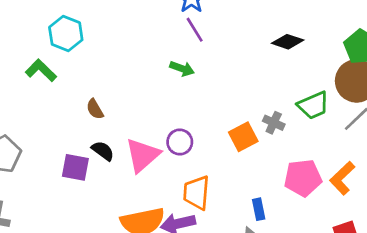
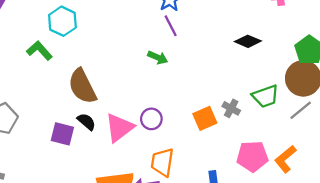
brown semicircle: (95, 109) -> (82, 86), size x2.0

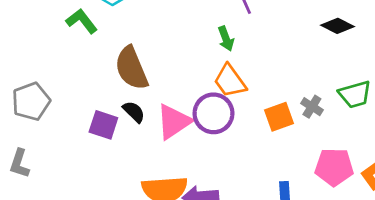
green arrow: (158, 57) -> (226, 39), turned 42
purple circle: (151, 119) -> (213, 113), size x1.5
orange trapezoid: (162, 162) -> (230, 81), moved, turned -48

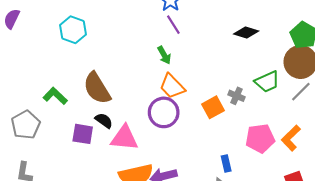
green L-shape: (82, 21) -> (55, 96), moved
pink triangle: (174, 122) -> (124, 138), moved, turned 48

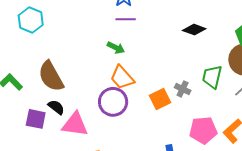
purple line: (173, 25) -> (126, 19), turned -60
green arrow: (164, 55) -> (116, 48), turned -36
green trapezoid: (267, 82) -> (212, 77), turned 125

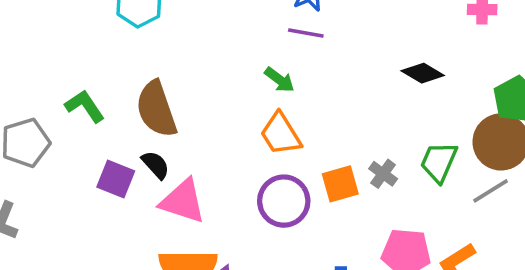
purple circle: (113, 102) -> (284, 201), moved

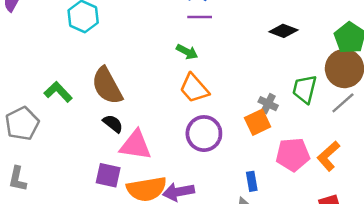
purple square: (116, 179) -> (108, 175), moved
orange square: (340, 184) -> (258, 122), moved

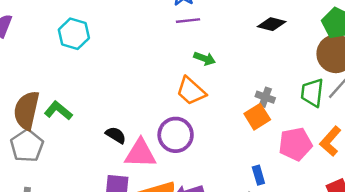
green arrow: (187, 52) -> (205, 58), moved
brown semicircle: (107, 86) -> (27, 110), moved, turned 48
green trapezoid: (305, 89) -> (312, 93), moved
purple circle: (204, 134) -> (176, 135), moved

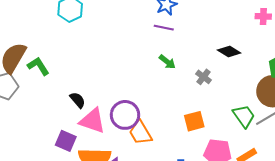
orange trapezoid: (191, 91) -> (140, 133), moved
green trapezoid: (312, 93) -> (244, 116), turned 120
gray cross: (265, 97) -> (204, 77), moved

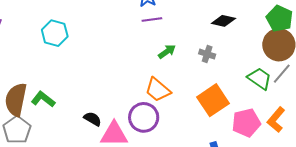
green arrow: (167, 62) -> (167, 52), turned -54
orange square: (194, 121) -> (213, 100), size x1.4
orange trapezoid: (140, 133) -> (158, 90), moved

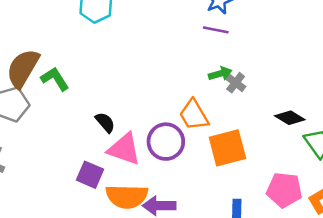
black diamond: (223, 21) -> (290, 118), moved
gray cross: (207, 54) -> (236, 83), moved
orange square: (213, 100) -> (227, 148), moved

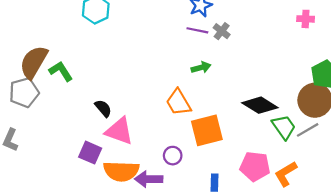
gray cross: (236, 83) -> (222, 31), moved
black diamond: (290, 118) -> (260, 105), size x1.4
purple circle: (166, 142) -> (173, 156), moved, size x0.6

